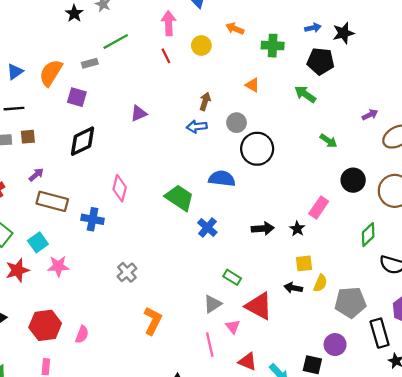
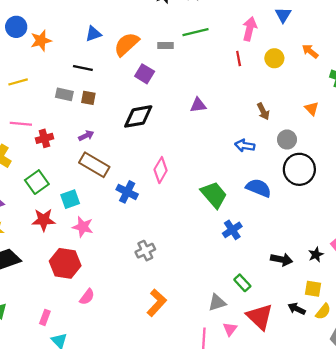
brown arrow: (205, 101) -> (263, 111), turned 119
blue arrow: (197, 127) -> (245, 146), moved
black arrow: (263, 229) -> (282, 260), moved
red hexagon: (45, 325) -> (65, 263), moved

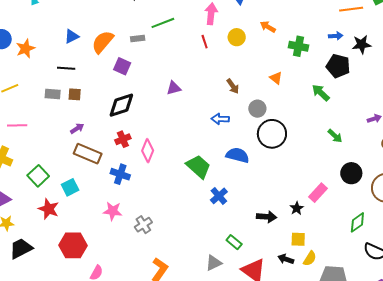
red cross: (44, 138) -> (123, 139), moved
red star: (44, 220) -> (49, 209), turned 30
pink star: (83, 227) -> (113, 211), moved

